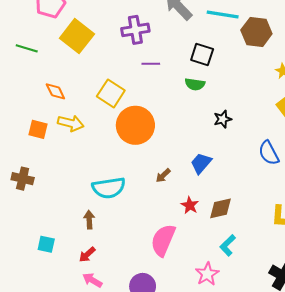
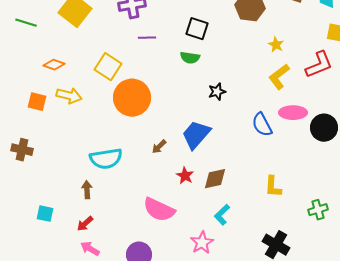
orange diamond: (55, 91) -> (54, 65), turned -45
blue trapezoid: (201, 163) -> (196, 135), size x1.4
pink semicircle: (163, 240) -> (159, 210), turned -88

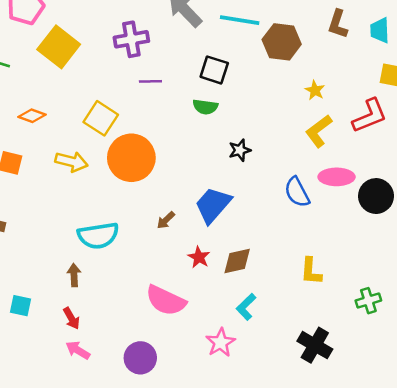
yellow arrow: (69, 96) -> (71, 162), moved
red arrow: (85, 224) -> (71, 318), turned -78

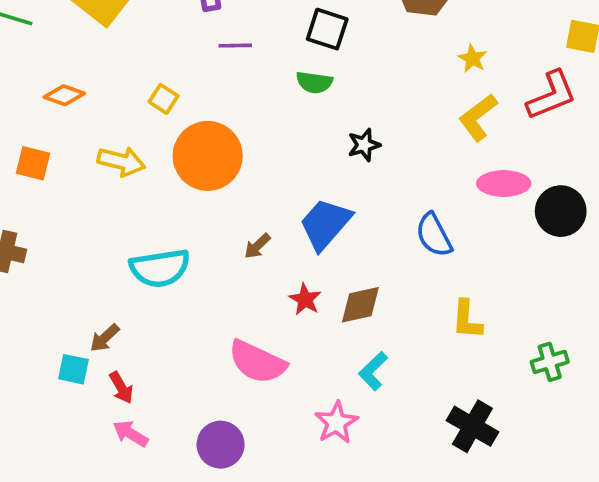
yellow square: (101, 118) -> (164, 99), size x0.6
blue semicircle: (297, 192) -> (434, 235), moved
brown arrow: (74, 275) -> (105, 338), moved, turned -130
cyan square: (21, 306) -> (73, 369), moved

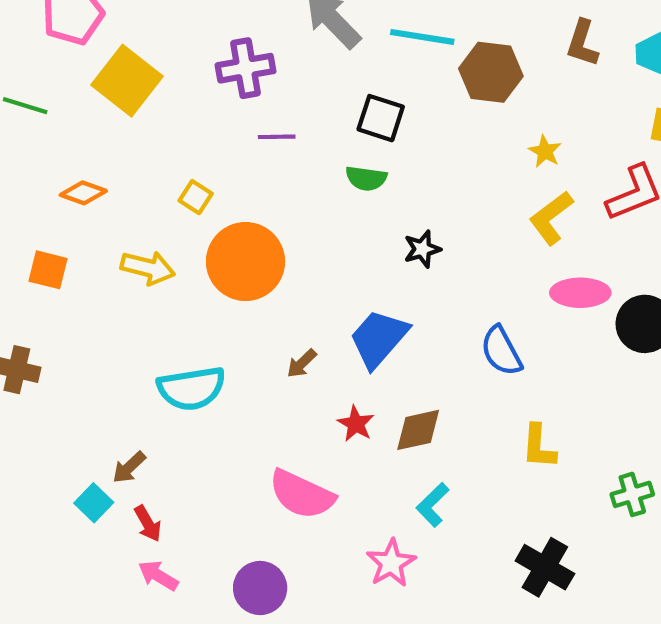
cyan square: (73, 369) -> (94, 503), turned 32

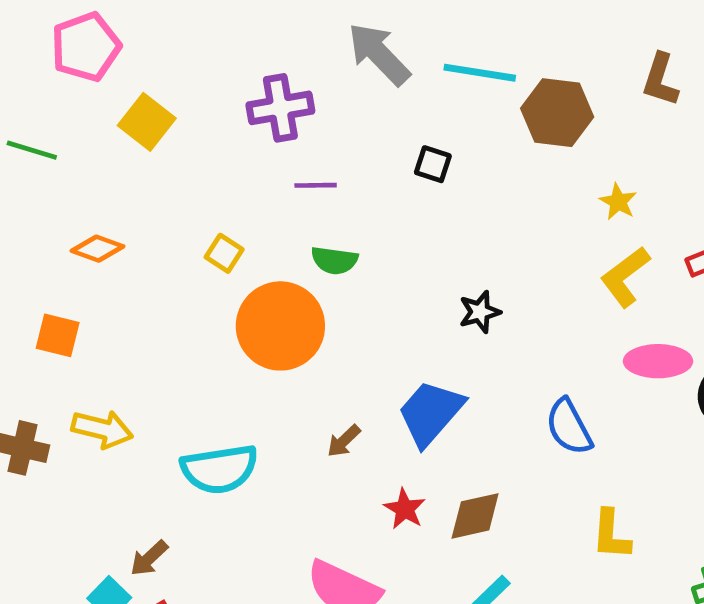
yellow square: (127, 81) -> (147, 122), size x0.7
black square: (381, 118) -> (433, 164), size x0.7
green semicircle: (366, 178) -> (334, 260), moved
yellow arrow: (148, 268) -> (102, 429), moved

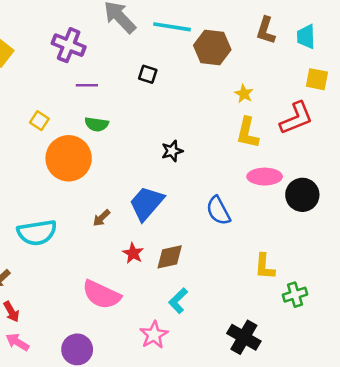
purple cross: (280, 108) -> (69, 45), turned 32
yellow L-shape: (625, 277) -> (248, 133), turned -40
yellow L-shape: (611, 535) -> (265, 267), moved

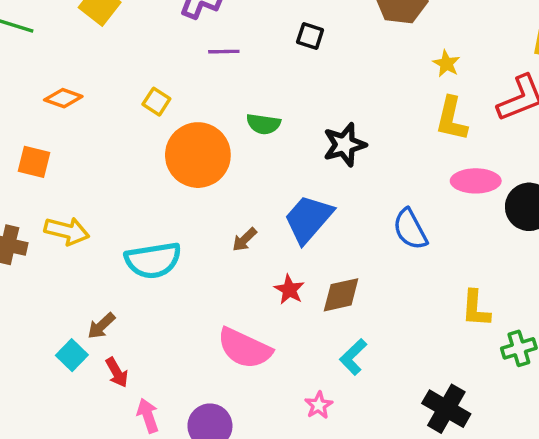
green semicircle: (97, 124) -> (263, 124), moved
black star: (172, 151) -> (345, 145), size x1.4
pink star: (154, 335) -> (319, 405), size x0.7
pink arrow: (17, 342) -> (148, 416), moved, turned 40

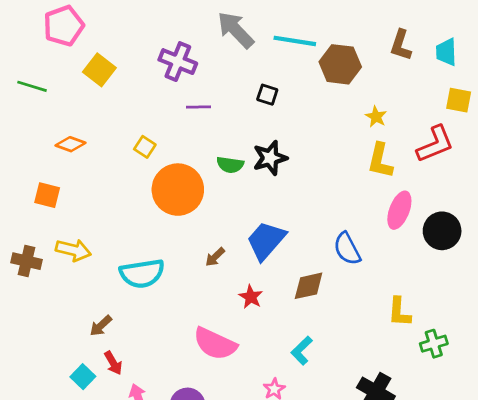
black star: (345, 145) -> (270, 158), moved
pink ellipse: (476, 181) -> (399, 210), turned -69
brown diamond: (341, 295) -> (309, 286), moved
cyan square: (72, 355) -> (83, 377), moved

